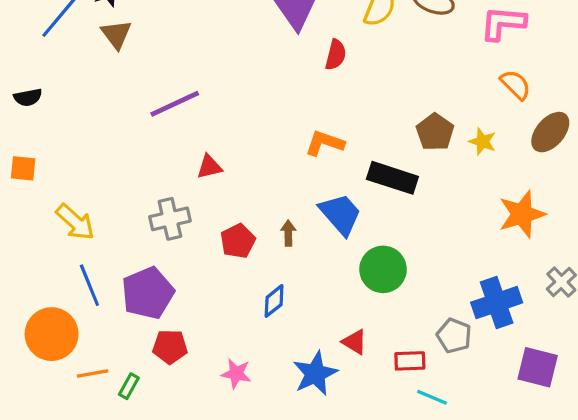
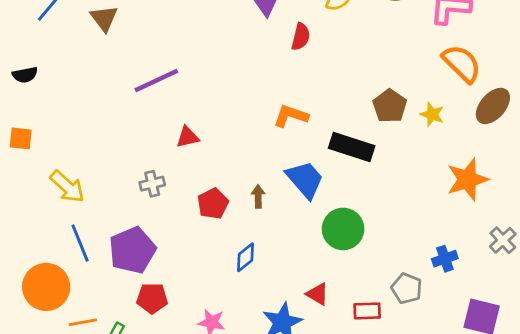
orange semicircle: (516, 85) -> (462, 64), size x1.4
gray cross: (170, 219) -> (152, 184), size x0.7
blue cross: (497, 303) -> (445, 259), size x0.6

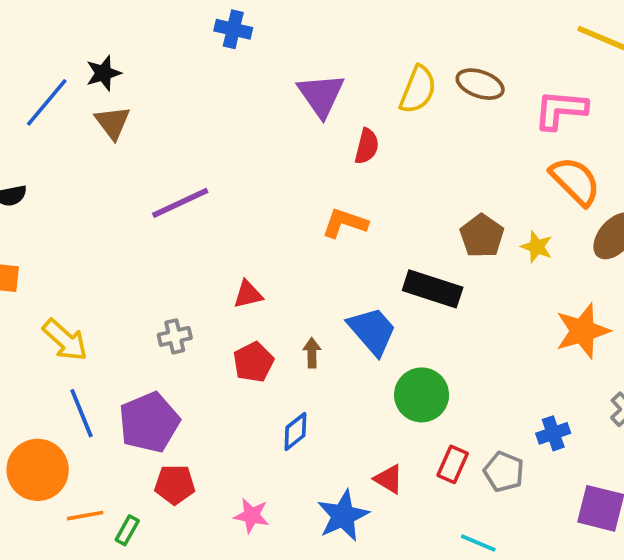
orange L-shape: (291, 116) -> (345, 223), moved
red triangle: (188, 137) -> (248, 294), moved
red rectangle: (367, 311) -> (453, 464), moved, turned -64

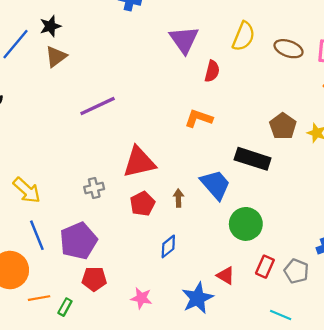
brown ellipse: (480, 84) -> (289, 49), moved
brown triangle: (113, 122) -> (56, 57), turned 30
red triangle: (248, 294) -> (139, 162), size x1.8

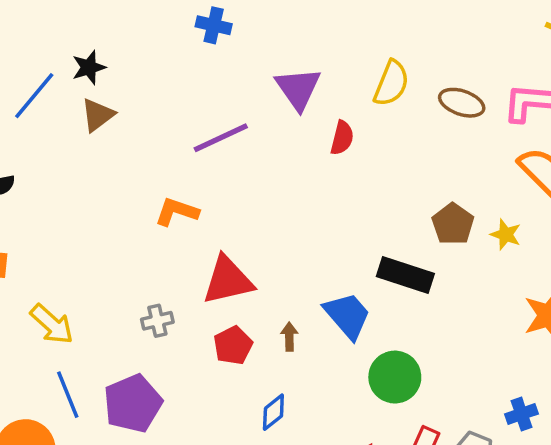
purple line: (98, 106) -> (221, 138), moved
orange L-shape: (199, 118) -> (177, 212), moved

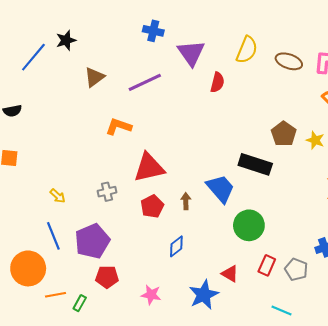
blue cross: (214, 25) -> (153, 31), moved
brown triangle: (98, 115) -> (94, 77), moved
yellow arrow: (52, 324) -> (58, 196), moved, size x0.6

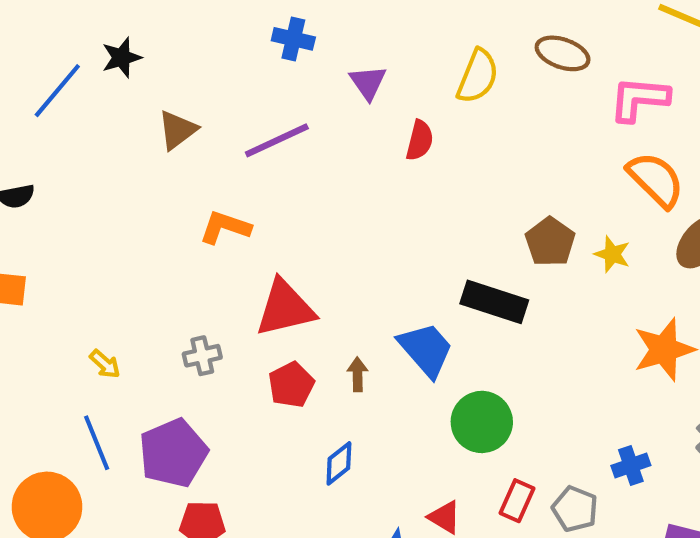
purple triangle: (191, 53) -> (368, 82), size x0.7
brown ellipse: (289, 61) -> (563, 53), moved

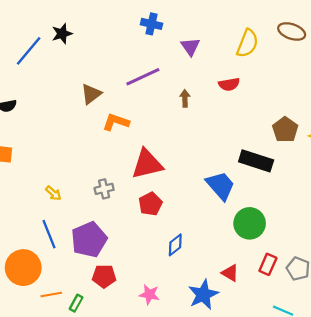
brown triangle: (177, 130) -> (91, 94), moved
red semicircle: (420, 140) -> (229, 84), moved, turned 66
brown arrow: (358, 374) -> (185, 98), moved

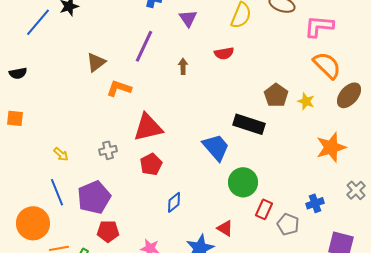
purple line: (143, 77) -> (144, 46), turned -40
red rectangle: (268, 264) -> (264, 209), moved

